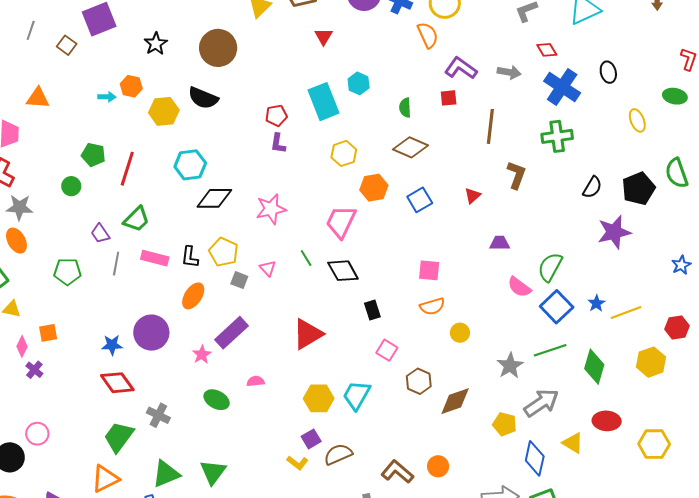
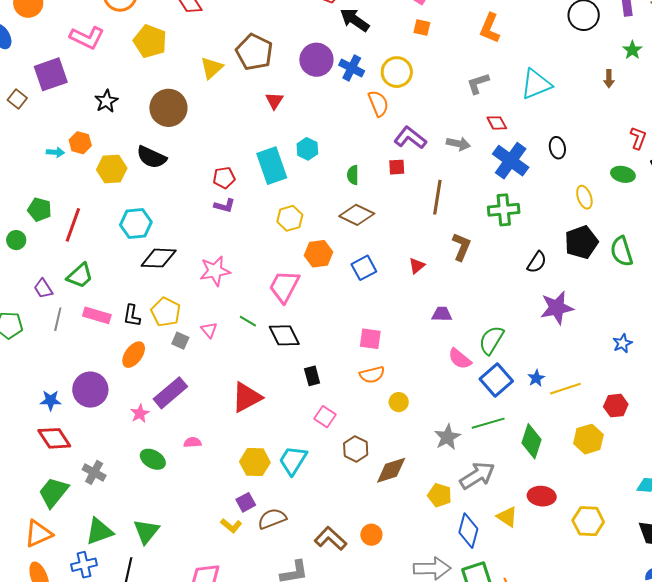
purple L-shape: (278, 143) -> (225, 206), turned -85
black pentagon: (638, 189) -> (581, 242), moved
green line: (306, 258) -> (248, 321), turned -30

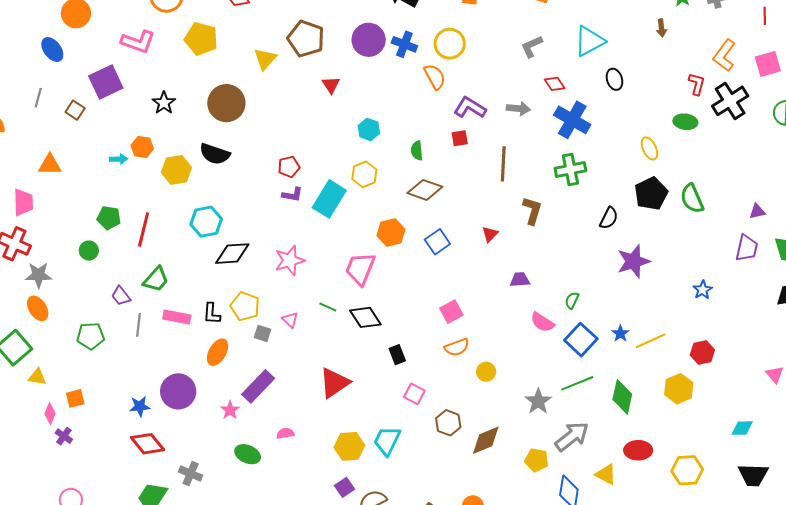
black ellipse: (557, 148) -> (614, 79), moved
cyan rectangle: (272, 166) -> (329, 199), moved, turned 57
yellow hexagon: (290, 218) -> (364, 174), moved
pink square: (370, 339) -> (451, 312), turned -30
green semicircle: (491, 340) -> (572, 300), size x0.6

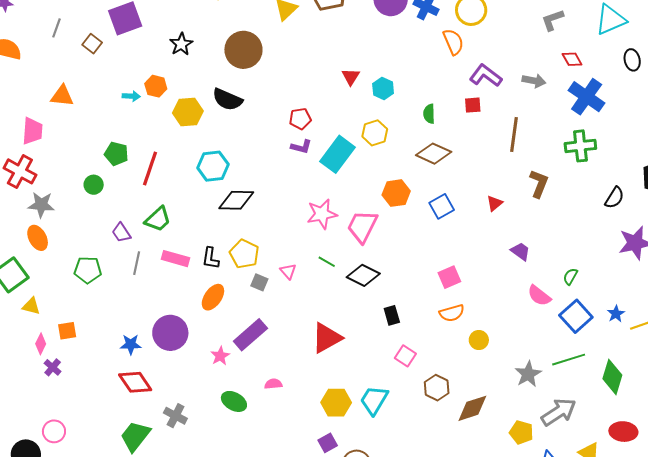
red triangle: (331, 85) -> (351, 77), moved
pink star: (290, 260) -> (322, 214), moved
purple trapezoid: (520, 280) -> (520, 251), turned 35
black diamond: (365, 317) -> (363, 275), turned -36

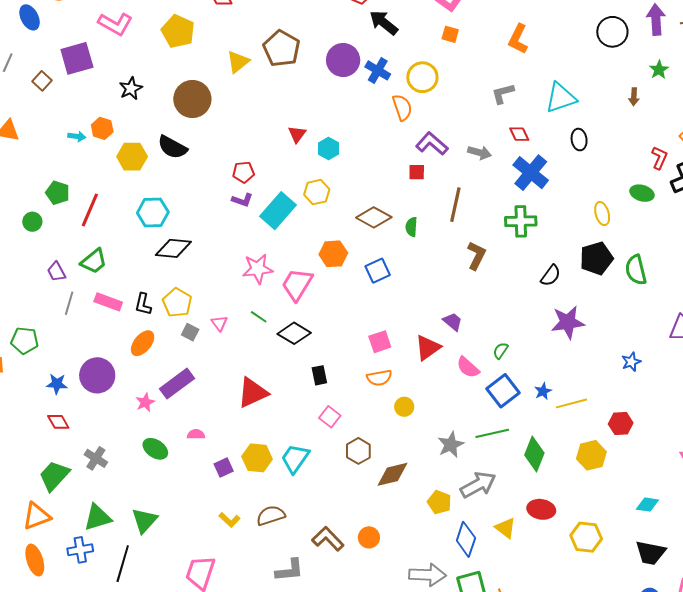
green semicircle: (429, 114) -> (411, 227), moved
red triangle: (495, 203) -> (428, 348), moved, size x1.6
green pentagon: (88, 270) -> (25, 340), moved
red diamond: (135, 382) -> (58, 422), size x0.7
purple square: (328, 443) -> (224, 468), moved

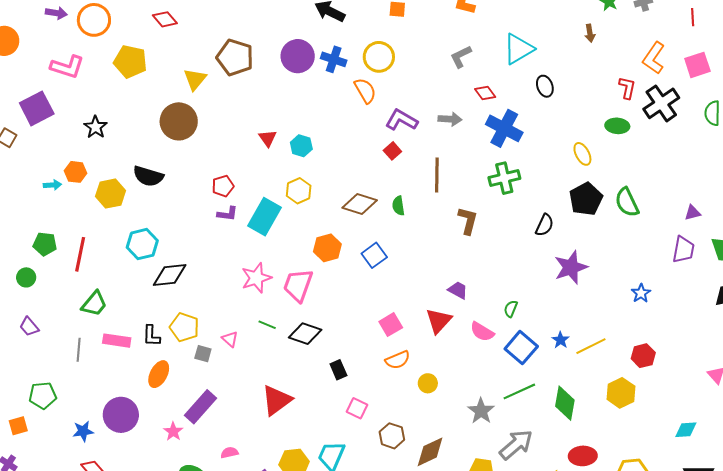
brown circle: (192, 99) -> (179, 121), moved
red square: (417, 172) -> (392, 151), turned -30
purple trapezoid: (56, 272) -> (29, 327), moved

